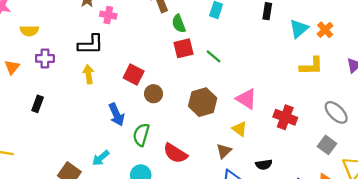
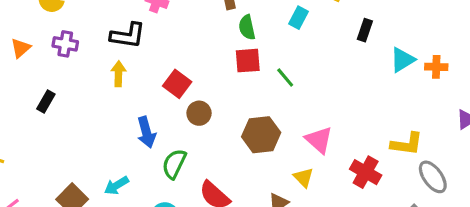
orange cross: (325, 30) -> (436, 67), turned 35
yellow L-shape: (311, 66) -> (407, 144), moved

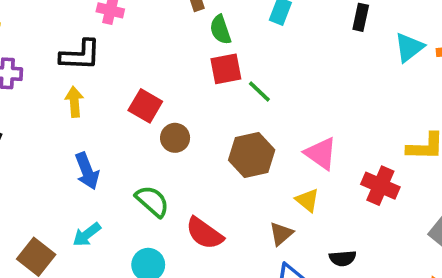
green line: (285, 78) -> (259, 92), moved
blue arrow: (146, 132) -> (87, 171), moved
green semicircle: (174, 164) -> (152, 201), turned 112

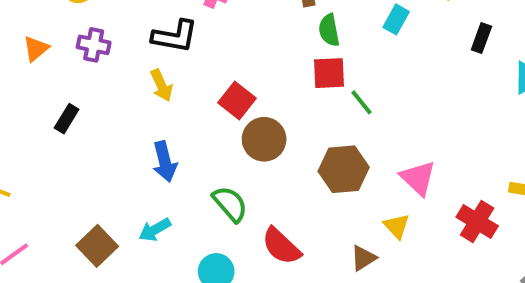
yellow arrow: (74, 102) -> (161, 85), turned 152
brown circle: (175, 138) -> (264, 139), size x1.4

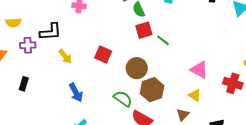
black L-shape: (175, 36) -> (51, 32), moved
brown circle: (264, 139) -> (137, 68), moved
brown hexagon: (344, 169) -> (152, 90), moved
green semicircle: (230, 204) -> (123, 99), moved

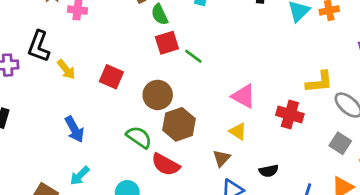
black L-shape: (51, 32) -> (39, 46), turned 115
yellow arrow: (65, 56) -> (66, 69), moved

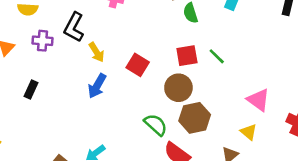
red square: (167, 43) -> (187, 56), moved
blue arrow: (74, 129) -> (97, 86), moved, turned 50

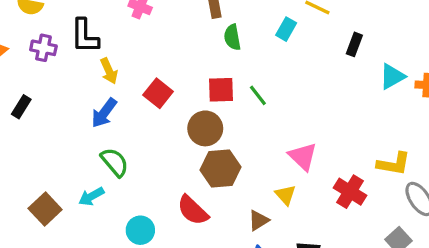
black L-shape: (74, 27) -> (85, 36), turned -36
green semicircle: (156, 125) -> (115, 162), moved

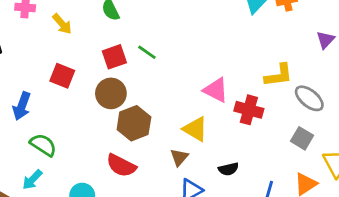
yellow arrow: (109, 71) -> (62, 24), moved
pink triangle: (303, 156) -> (216, 90), moved
yellow triangle: (285, 195) -> (195, 129), size x1.4

